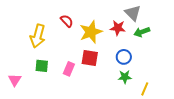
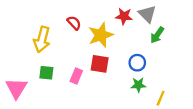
red star: (118, 28) -> (124, 16), moved
green arrow: (142, 32) -> (157, 35), turned -35
pink triangle: (15, 80) -> (16, 88), size x1.5

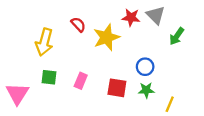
green arrow: (157, 35) -> (177, 36), moved
red square: (100, 64) -> (117, 88), moved

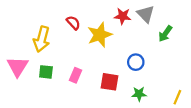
green star: (146, 90) -> (139, 94), moved
pink triangle: (17, 94) -> (18, 67), moved
yellow line: (170, 104) -> (177, 97), moved

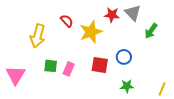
pink triangle: (18, 67) -> (16, 75), moved
green square: (46, 72) -> (51, 66), moved
red square: (109, 82) -> (100, 65), moved

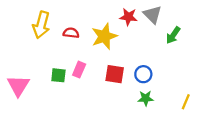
red semicircle: (67, 21) -> (71, 33), moved, turned -40
yellow arrow: (38, 36) -> (41, 25), moved
blue circle: (124, 57) -> (143, 74), moved
pink rectangle: (69, 69) -> (79, 70), moved

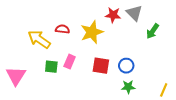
yellow arrow: (41, 25) -> (39, 39), moved, turned 110

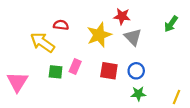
gray triangle: (134, 13) -> (133, 37), moved
red semicircle: (62, 29) -> (61, 25), moved
green arrow: (153, 31) -> (171, 24), moved

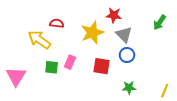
blue circle: (136, 71) -> (127, 55), moved

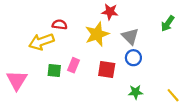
red star: (114, 15) -> (110, 12), moved
yellow arrow: (39, 40) -> (41, 42), turned -55
yellow line: (165, 91) -> (173, 95), turned -64

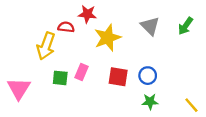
red star: (110, 12) -> (87, 14), moved
gray triangle: (130, 36) -> (150, 26), moved
yellow arrow: (41, 42) -> (46, 46), turned -50
blue circle: (133, 58) -> (148, 76), moved

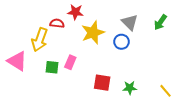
blue circle: (148, 76) -> (121, 42), moved
red square: (118, 77) -> (102, 83), moved
pink triangle: (19, 89) -> (17, 61), moved, turned -30

